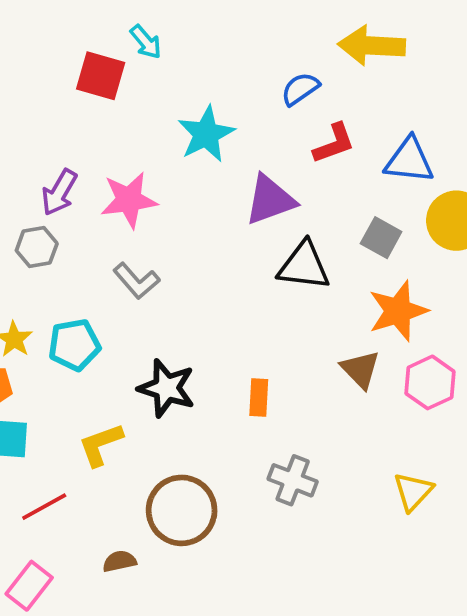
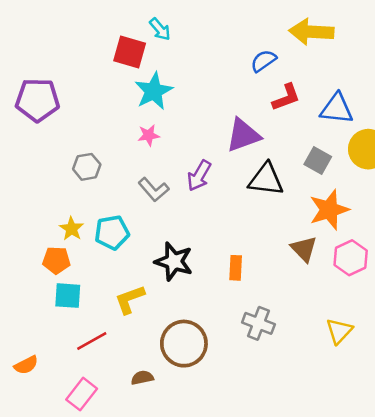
cyan star: (206, 134) -> (154, 91), moved
purple arrow: (59, 192) -> (199, 176), moved
pink star: (129, 200) -> (149, 135), size x0.6

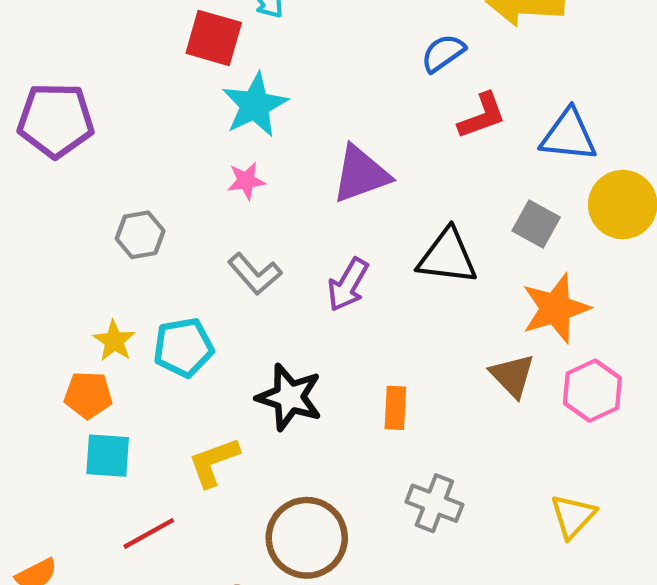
purple triangle: (243, 135) -> (361, 174), moved
purple arrow: (199, 176) -> (348, 285), moved

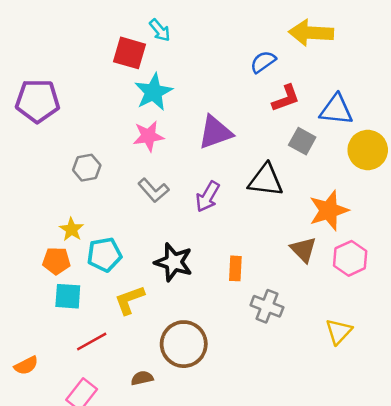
pink star: (246, 181) -> (148, 136), size x1.4
gray square: (536, 224) -> (302, 141), moved
cyan pentagon: (183, 347) -> (104, 255), moved
gray cross: (434, 503) -> (267, 306), moved

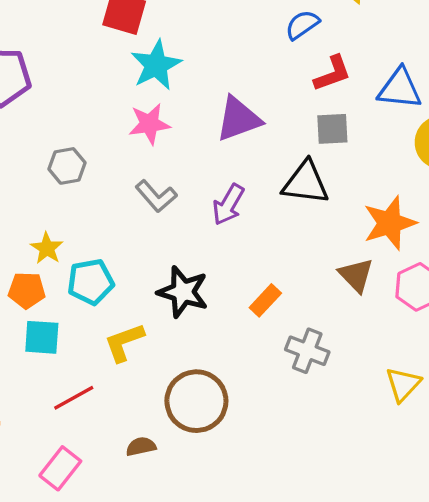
gray square: (302, 141) -> (332, 129), moved, turned -32
orange rectangle: (235, 268) -> (265, 300), turned 40

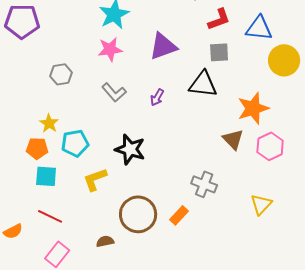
purple arrow: (228, 205) -> (157, 97), size x0.7
orange rectangle: (265, 300) -> (179, 215), moved
red line: (74, 398) -> (50, 216), moved, turned 55

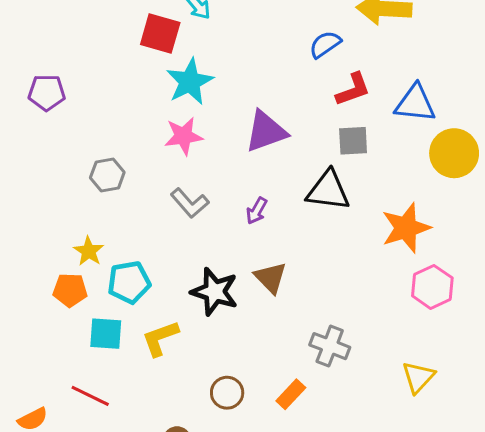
purple pentagon: (22, 21) -> (47, 93), size x0.7
brown triangle: (233, 139) -> (271, 278), moved
cyan square: (46, 176) -> (106, 334), moved
brown circle: (138, 214) -> (227, 393), size x0.6

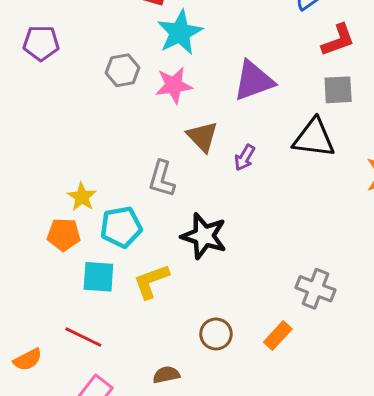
gray hexagon: (107, 175) -> (123, 70), moved
gray L-shape: (190, 203) -> (162, 179), moved, turned 57
brown triangle: (271, 278) -> (202, 137), moved

